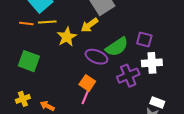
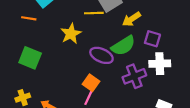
yellow line: (47, 22) -> (94, 13), moved
yellow arrow: (89, 25) -> (131, 19), moved

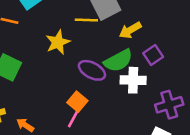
purple square: (152, 39) -> (153, 55), turned 35
white cross: (160, 64) -> (133, 80), moved
purple cross: (134, 76) -> (169, 105), moved

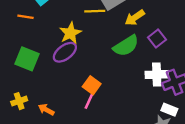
purple ellipse: (92, 70) -> (65, 52), moved, turned -60
white cross: (133, 80) -> (157, 75), moved

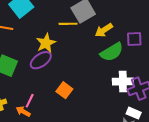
purple square: (157, 39) -> (134, 39), moved, turned 35
green semicircle: (126, 46) -> (112, 52), moved
pink line: (89, 101) -> (30, 101), moved

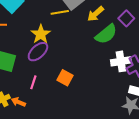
purple square: (134, 39) -> (126, 18), turned -35
pink line: (30, 101) -> (33, 82), moved
orange arrow: (23, 111) -> (18, 102), moved

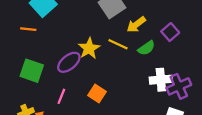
yellow line: (60, 12) -> (118, 44), moved, turned 30
yellow star: (41, 34) -> (89, 48), moved
green semicircle: (106, 34) -> (146, 48), size x0.7

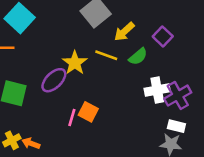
pink line: (61, 96) -> (72, 118), moved

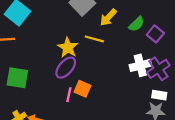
purple square: (163, 36) -> (155, 34), moved
green semicircle: (138, 56) -> (137, 24), moved
purple ellipse: (54, 80) -> (66, 68), moved

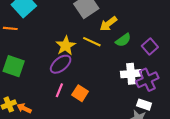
green semicircle: (137, 24) -> (123, 40), moved
orange square: (83, 89) -> (80, 93), moved

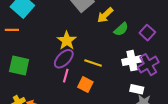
yellow line: (92, 42) -> (93, 63), moved
pink line: (59, 90) -> (66, 76), moved
white rectangle: (144, 105) -> (137, 89), moved

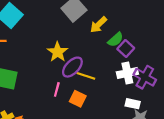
purple square: (147, 33) -> (126, 49), moved
purple ellipse: (64, 59) -> (72, 67), moved
purple cross: (148, 65) -> (145, 77), turned -30

